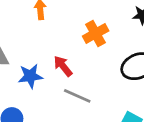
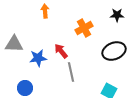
gray line: (77, 96) -> (71, 72), turned 54

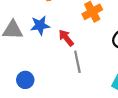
blue star: (38, 58) -> (40, 25), moved

